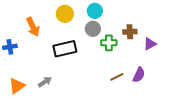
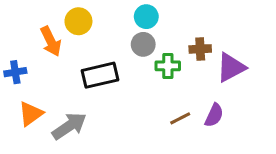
yellow circle: (65, 14) -> (78, 21), moved
purple triangle: (150, 44) -> (231, 67), size x1.5
gray arrow: (45, 82) -> (69, 126), size x1.6
orange triangle: (17, 86) -> (31, 114), moved

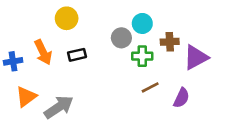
cyan circle: (146, 17) -> (142, 23), moved
orange arrow: (51, 41) -> (43, 52), moved
black rectangle: (100, 75) -> (77, 55), moved, size x0.6
brown line: (180, 118) -> (150, 87), moved

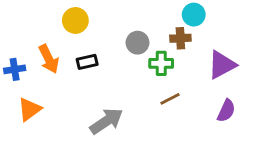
cyan circle: (142, 23) -> (194, 15), moved
brown cross: (170, 42) -> (180, 38), moved
purple semicircle: (181, 98) -> (226, 111), moved
gray arrow: (59, 107) -> (106, 121), moved

